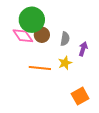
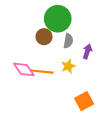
green circle: (32, 20) -> (58, 19), moved
pink diamond: (23, 36) -> (24, 69), moved

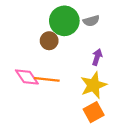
gray semicircle: (68, 41) -> (91, 21), moved, turned 64
yellow star: (68, 66) -> (94, 85), moved, size x1.6

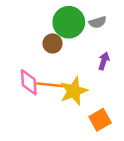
pink diamond: (27, 77) -> (29, 82), turned 30
yellow star: (94, 85) -> (74, 91), moved

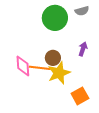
gray semicircle: (98, 22) -> (82, 11), moved
brown circle: (53, 43) -> (53, 58), moved

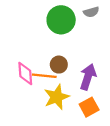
purple arrow: (83, 49) -> (88, 77), moved, size x1.6
yellow star: (59, 73) -> (57, 97), moved

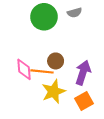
gray semicircle: (91, 12) -> (75, 13), moved
green circle: (61, 20) -> (44, 17), moved

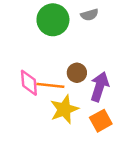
brown circle: (56, 61) -> (77, 73), moved

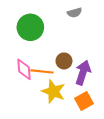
green circle: (53, 20) -> (30, 27), moved
yellow star: (64, 109) -> (53, 91), turned -30

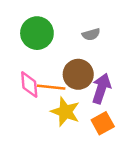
gray semicircle: (75, 13) -> (91, 34), moved
brown circle: (64, 61) -> (78, 74), size x1.5

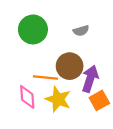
pink diamond: (29, 85) -> (27, 97), moved
orange square: (103, 123) -> (99, 100), moved

